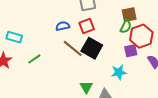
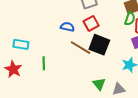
blue semicircle: (63, 26) -> (67, 27), turned 32
green line: (34, 59) -> (44, 63), turned -48

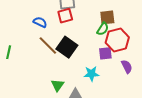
red square: (91, 23) -> (65, 16), moved

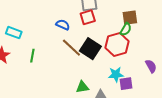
red hexagon: (117, 40) -> (117, 44), moved
purple square: (105, 53) -> (126, 84), moved
green triangle: (58, 85) -> (82, 87), turned 48

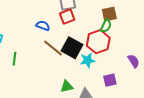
cyan star: (116, 75) -> (88, 60), moved

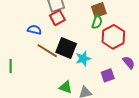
red hexagon: (98, 42) -> (113, 37), moved
purple semicircle: (134, 61) -> (129, 63), moved
green triangle: (67, 87) -> (66, 87), turned 40

